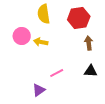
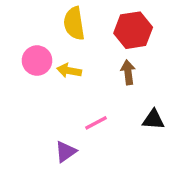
brown arrow: (89, 43) -> (128, 72), moved

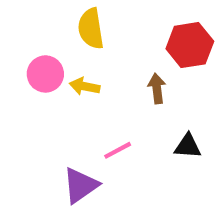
red hexagon: (133, 30) -> (190, 45), moved
purple triangle: (66, 152) -> (80, 185), size x1.4

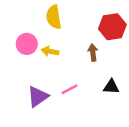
purple triangle: (80, 185) -> (38, 97), moved

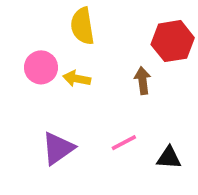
black triangle: (111, 87) -> (169, 158), moved
pink line: (70, 89) -> (124, 143), moved

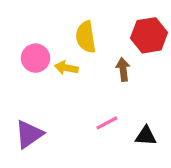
yellow semicircle: (82, 26) -> (86, 37), moved
purple triangle: (58, 148) -> (29, 134), moved

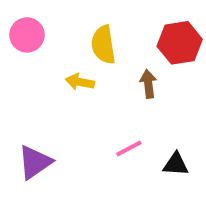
pink circle: (36, 58) -> (27, 35), moved

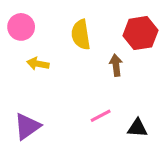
yellow arrow: (80, 82) -> (38, 64), moved

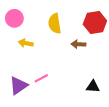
brown arrow: (116, 65) -> (78, 44), turned -80
pink line: (101, 116) -> (41, 78), moved

